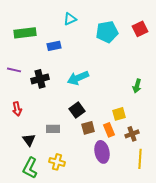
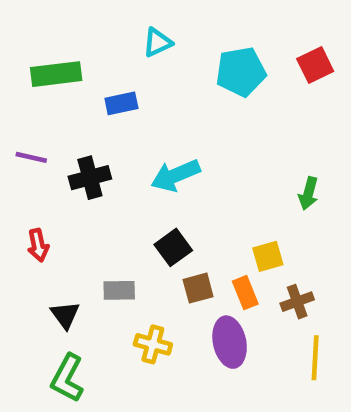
yellow cross: (57, 162) -> (153, 344), moved

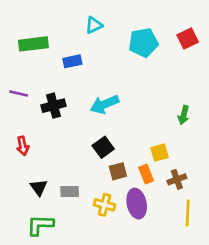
gray rectangle: (119, 290) -> (70, 191), moved
yellow cross: (153, 344) -> (104, 205), moved
green L-shape: (67, 378) -> (40, 225), turned 64

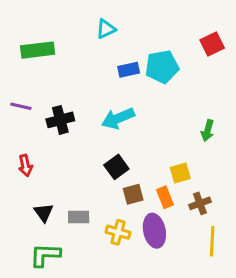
cyan pentagon: (143, 43) -> (162, 67), moved
blue rectangle: (72, 61) -> (129, 70), moved

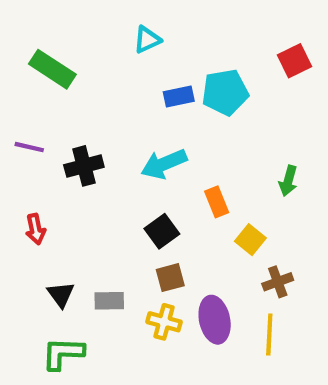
green rectangle: (38, 50) -> (52, 69), turned 40
yellow square: (180, 173) -> (250, 240), turned -35
brown square: (133, 194) -> (170, 278), moved
orange rectangle: (165, 197) -> (217, 202), moved
yellow line: (212, 241) -> (269, 334), moved

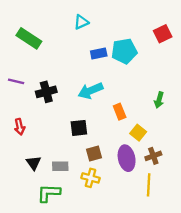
black square: (162, 231) -> (79, 128), moved, turned 30
purple ellipse: (215, 320) -> (127, 158), moved
green L-shape: (63, 353) -> (49, 193), moved

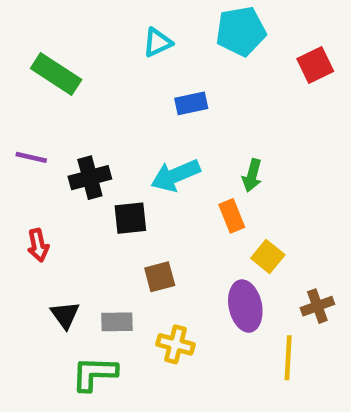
cyan pentagon: (124, 51) -> (241, 31), moved
green arrow: (159, 100) -> (252, 175), moved
black square: (79, 128) -> (130, 218), moved
brown square: (94, 153) -> (160, 277), moved
brown cross: (153, 156) -> (317, 306), moved

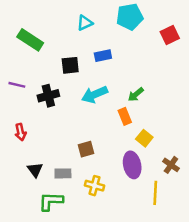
green arrow: (252, 175) -> (136, 95), turned 35
black square: (130, 218) -> (70, 65), moved
brown cross: (317, 306) -> (171, 165), turned -35

